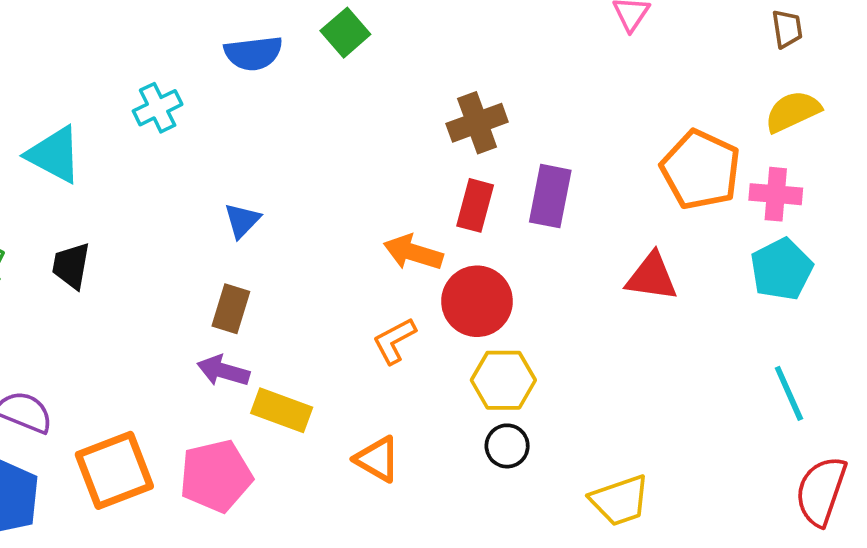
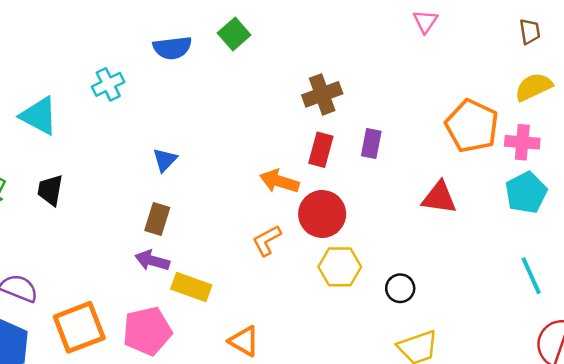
purple rectangle: (550, 196) -> (371, 143), size x0.7
black circle: (507, 446) -> (400, 288), moved
orange triangle: (377, 459) -> (244, 341), moved

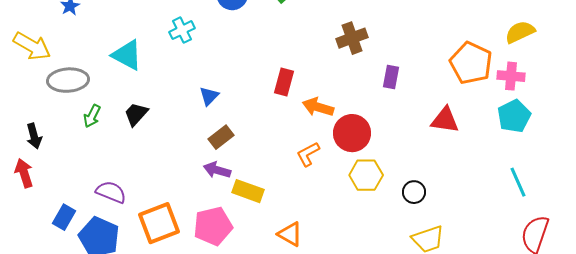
red rectangle: (321, 150) -> (284, 82), moved
blue triangle: (165, 160) -> (209, 96), moved
black trapezoid: (50, 190) -> (136, 114), turned 32
brown rectangle: (157, 219) -> (221, 137), turned 35

